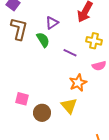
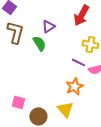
purple line: (70, 53) -> (78, 62), moved

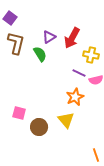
red arrow: (81, 15) -> (72, 38), moved

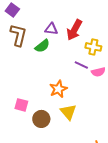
purple triangle: (49, 37) -> (51, 29), turned 40
green semicircle: (40, 54) -> (42, 46), turned 84
orange star: (75, 97) -> (58, 89), moved

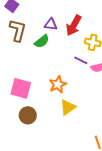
pink square: (21, 105) -> (21, 88), moved, size x1.5
yellow triangle: (68, 112) -> (68, 107), turned 36
brown circle: (41, 119) -> (28, 115), moved

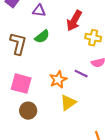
purple triangle: (51, 24) -> (39, 11), moved
brown L-shape: (18, 30) -> (18, 44), moved
purple line: (81, 60) -> (81, 74), moved

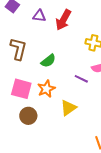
red arrow: (74, 21) -> (63, 20), moved
green semicircle: (42, 37) -> (48, 61), moved
orange star: (58, 80) -> (46, 89), moved

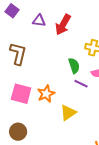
green semicircle: (48, 61) -> (74, 66), moved, turned -70
brown circle: (28, 116) -> (18, 132), moved

